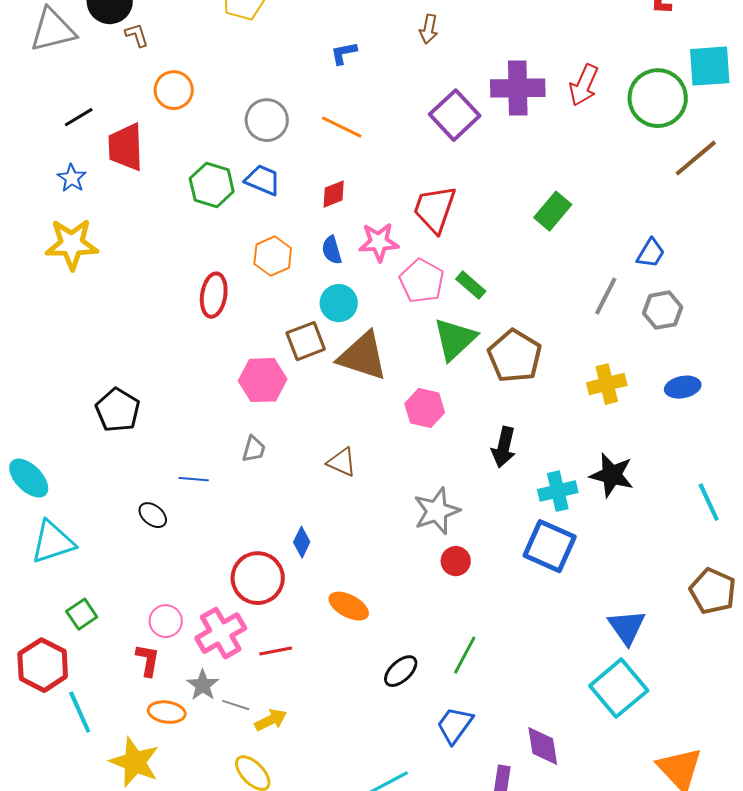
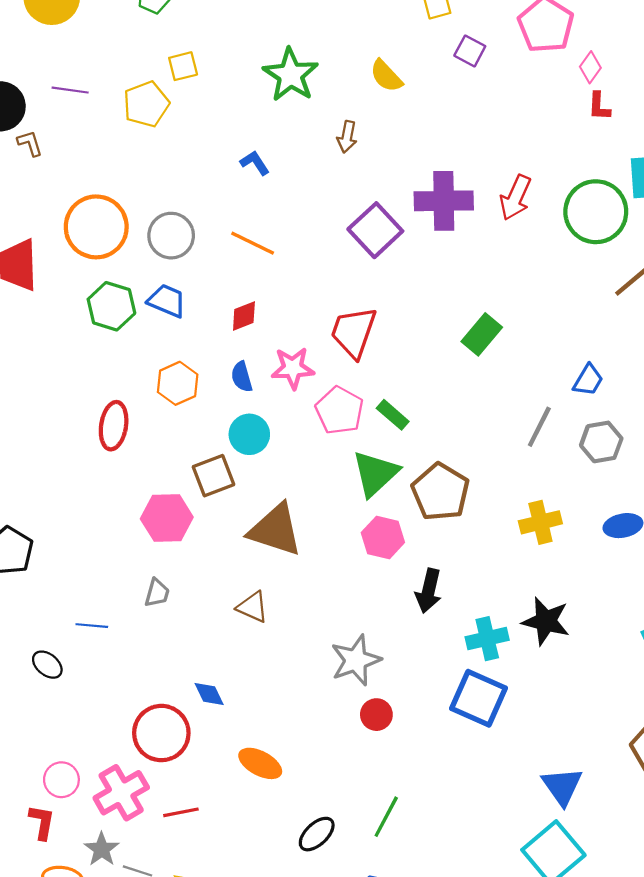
blue L-shape: (344, 53) -> (255, 163), turned 68
orange circle: (174, 90) -> (96, 227), moved, size x1.5
brown triangle: (363, 356) -> (275, 530), moved
pink hexagon: (425, 408) -> (383, 538), moved
blue diamond: (302, 542) -> (209, 694), turned -52

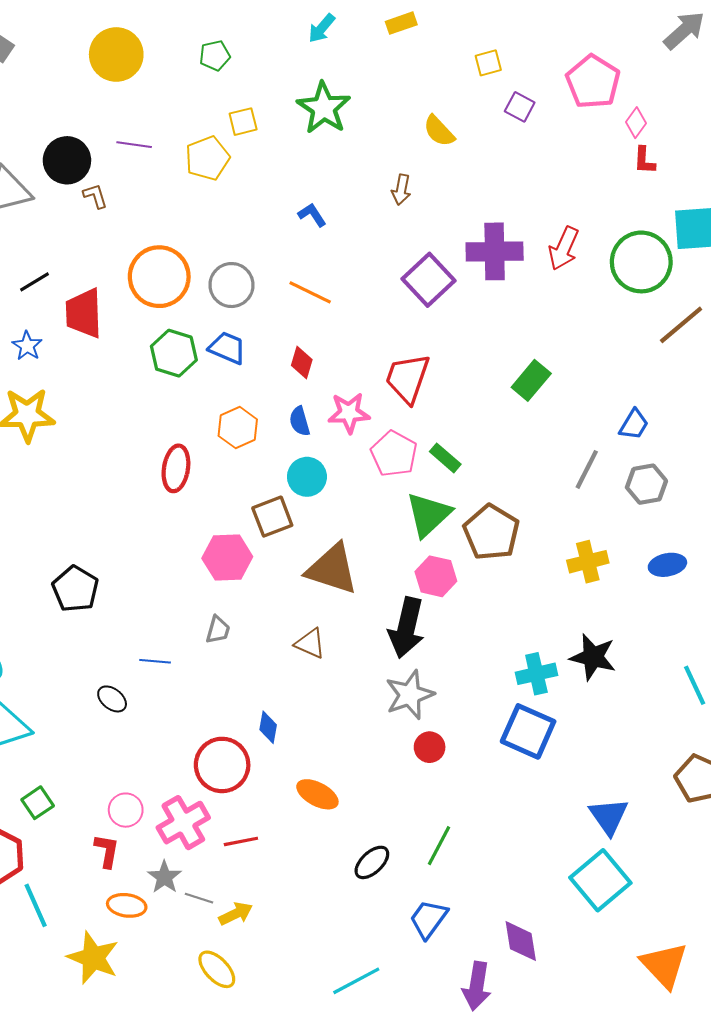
green star: (291, 75) -> (324, 108), moved
red diamond: (244, 316) -> (302, 363), turned -52
black arrow: (429, 591) -> (407, 628), moved, size x1.4
blue diamond: (209, 694) -> (268, 727), turned 36

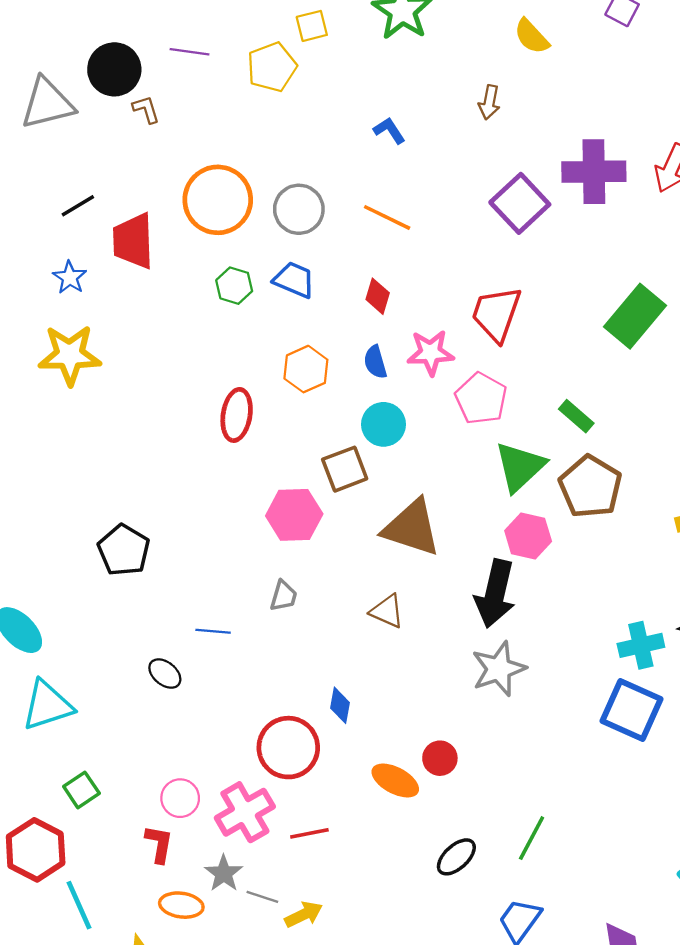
green hexagon: (174, 353) -> (234, 286), size x0.7
green rectangle: (531, 380) -> (635, 316), size x1.4
green rectangle: (445, 458) -> (576, 416), moved
red circle: (430, 747) -> (440, 758), moved

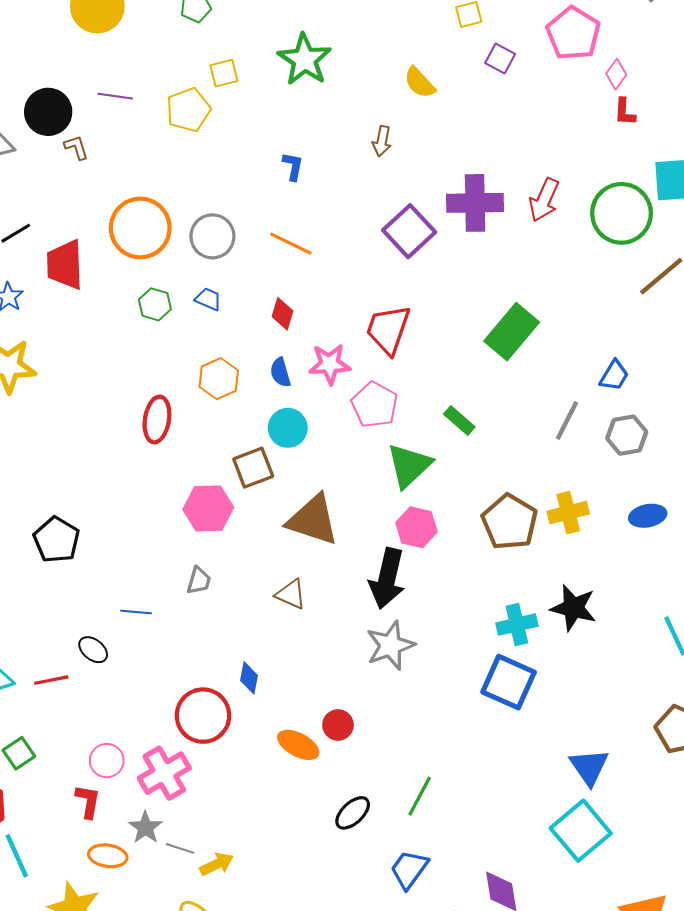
blue L-shape: (389, 131) -> (293, 166), turned 44
blue trapezoid: (294, 280) -> (208, 299), size x0.7
brown pentagon: (590, 487) -> (510, 522), moved
red line: (309, 833) -> (51, 680), moved

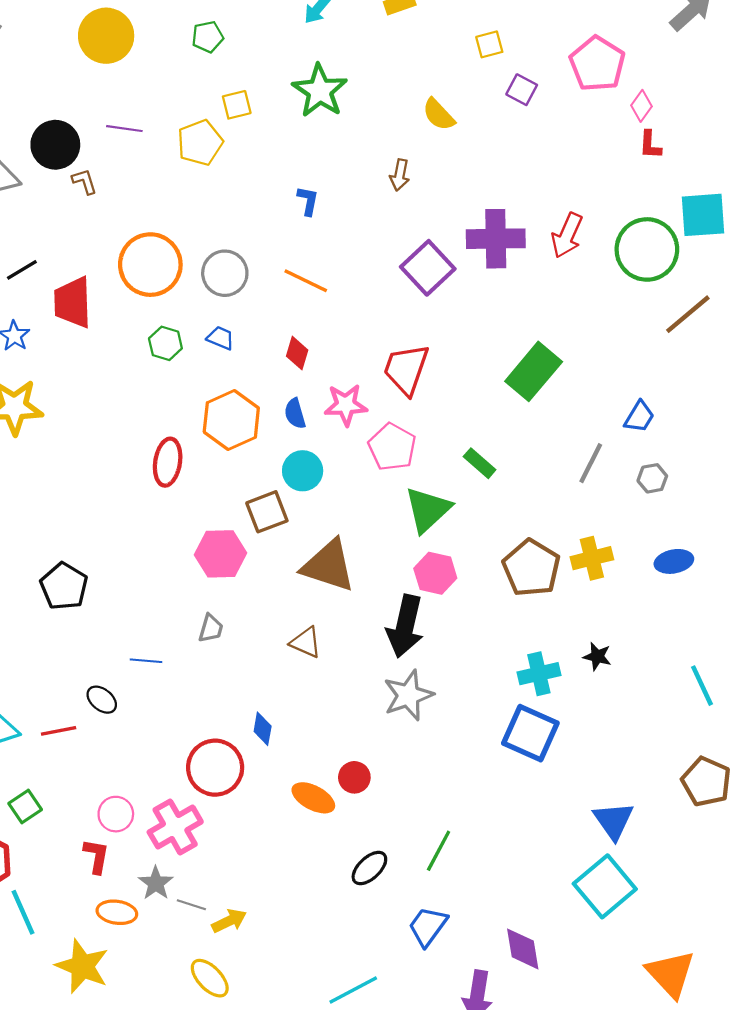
orange hexagon: (219, 379) -> (231, 420), size x1.4
gray hexagon: (627, 435) -> (652, 478), size x0.7
black star: (573, 608) -> (597, 656), size x0.6

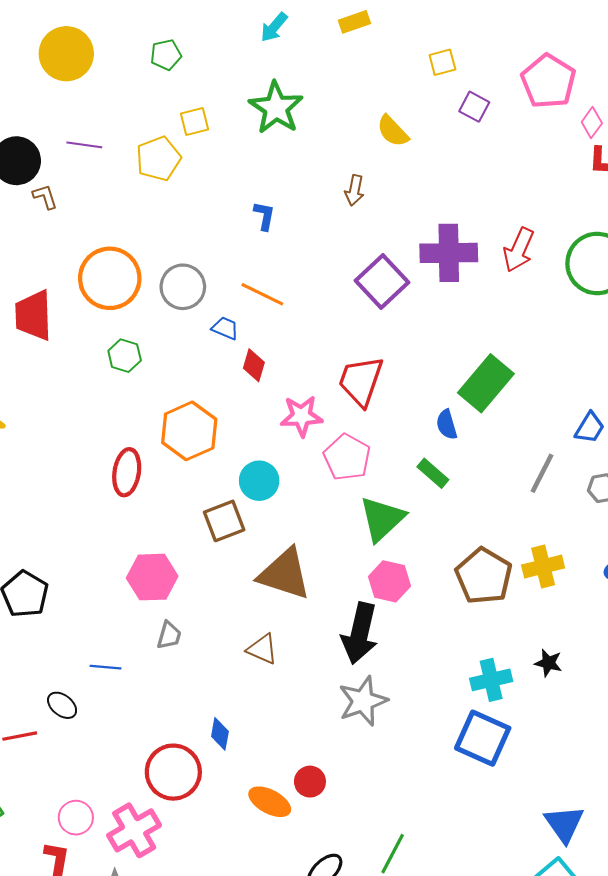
blue trapezoid: (220, 338) -> (225, 328), moved
blue semicircle: (295, 414) -> (447, 425), moved
pink hexagon: (220, 554) -> (152, 577), moved

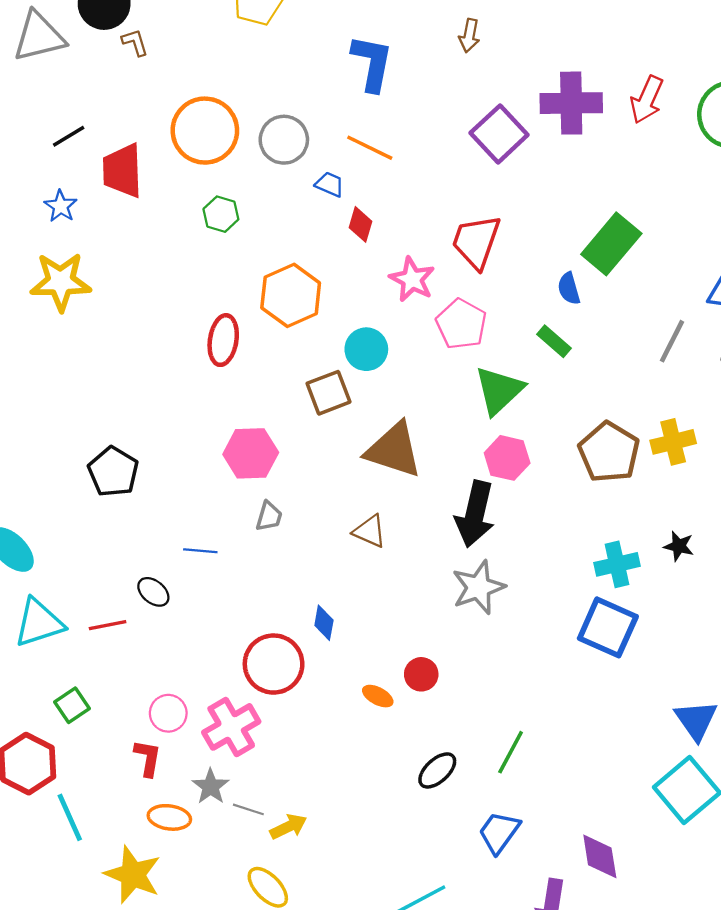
blue L-shape: (264, 216) -> (372, 63), size x1.8
pink star: (301, 416) -> (412, 279), turned 30
orange ellipse: (270, 802) -> (378, 696), size x0.7

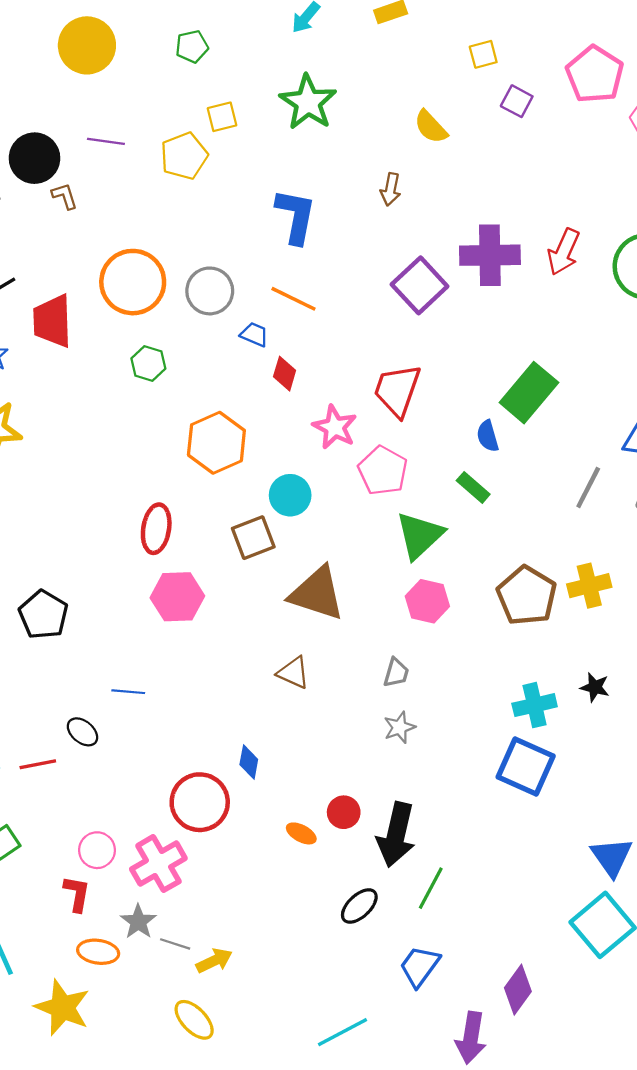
red ellipse: (223, 340) -> (156, 529), moved
black arrow: (475, 514) -> (396, 835), moved
gray trapezoid: (269, 516) -> (396, 673), moved
gray star: (478, 587) -> (399, 727), size x0.6
purple diamond: (600, 856) -> (518, 990), turned 45

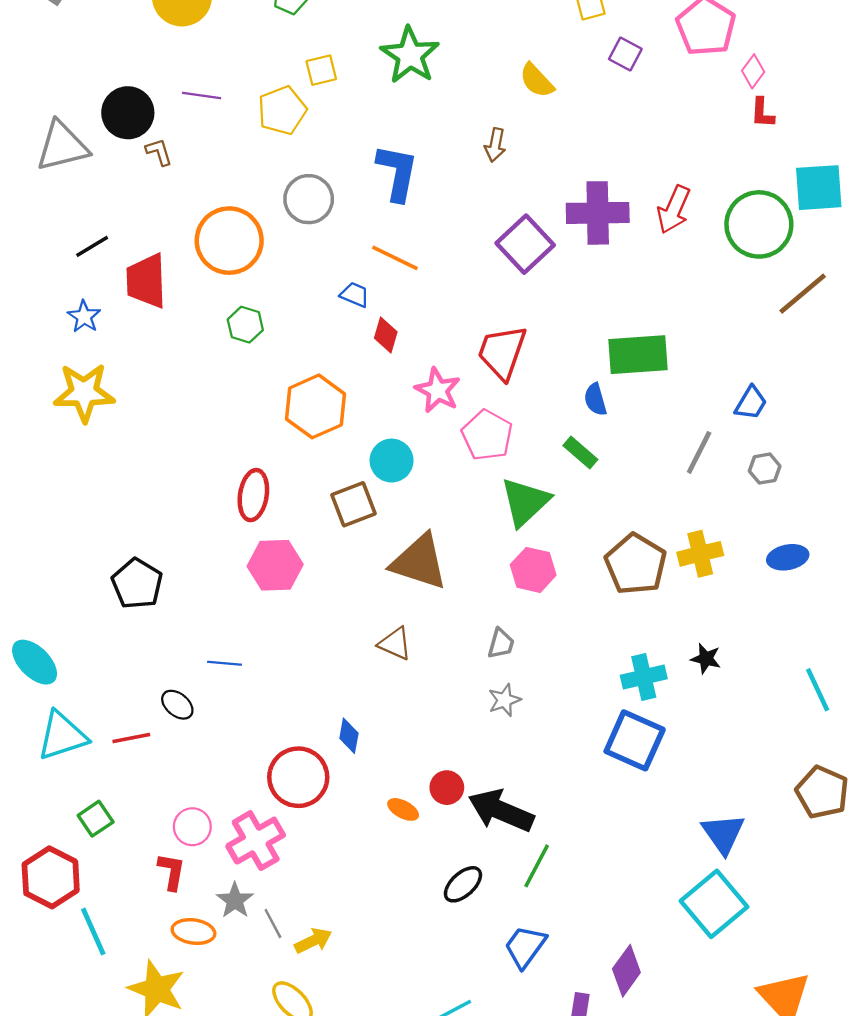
gray circle: (210, 291) -> (309, 199), moved
green rectangle: (529, 393) -> (638, 355), turned 46
black arrow: (396, 835) -> (501, 811), turned 100
gray line: (175, 944) -> (273, 923), turned 44

